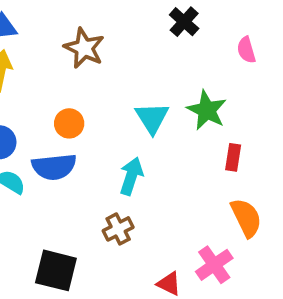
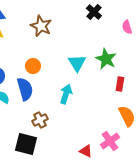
blue semicircle: (54, 167) -> (25, 89), turned -100
brown cross: (118, 229) -> (40, 120), moved

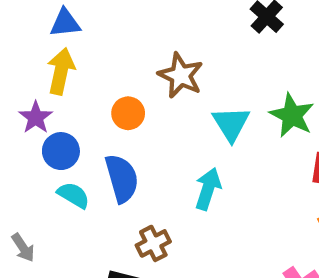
brown star: (41, 26) -> (181, 75), moved
orange circle: (33, 66) -> (128, 113), moved

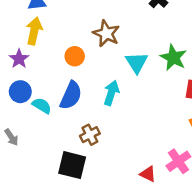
blue circle: (61, 151) -> (20, 92), moved
blue semicircle: (122, 178) -> (71, 95), turned 40
cyan arrow: (208, 189) -> (111, 93), moved

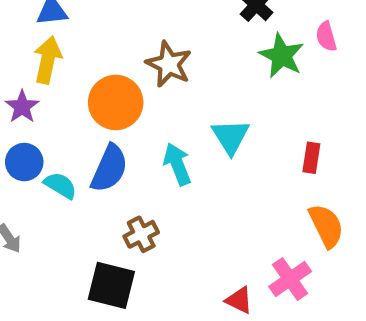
orange circle: (75, 56) -> (116, 102), size x1.6
green star: (173, 58) -> (282, 56), moved
cyan triangle: (137, 63) -> (231, 136), moved
cyan arrow: (111, 93) -> (177, 164), turned -40

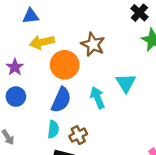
yellow arrow: (48, 60) -> (42, 42), moved, turned -115
cyan semicircle: (60, 185) -> (53, 129), moved, turned 66

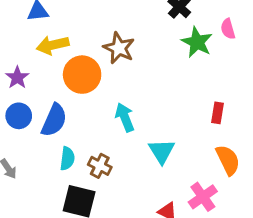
cyan triangle: (126, 83) -> (162, 151), moved
blue semicircle: (61, 100) -> (54, 120), moved
brown cross: (78, 135) -> (100, 166), turned -36

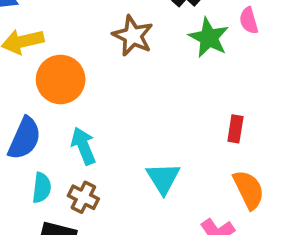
brown star: (119, 48) -> (133, 36), moved
cyan arrow: (125, 117) -> (83, 146), moved

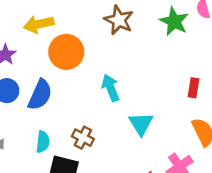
cyan arrow: (83, 146) -> (111, 88), moved
cyan semicircle: (42, 188) -> (43, 142), moved

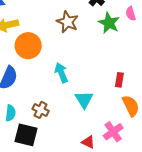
red rectangle: (193, 88) -> (119, 80), moved

